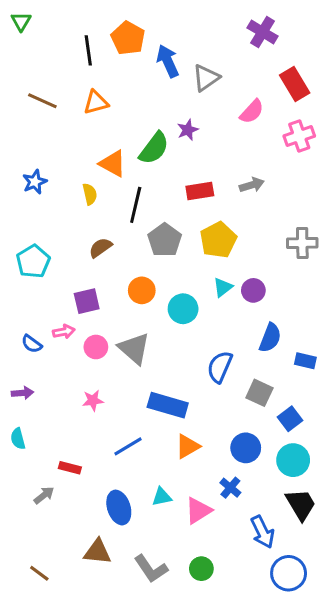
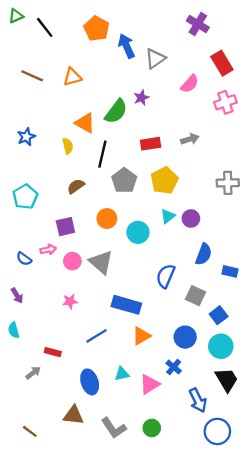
green triangle: (21, 21) -> (16, 16), turned 35
black line: (88, 50) -> (45, 27), moved, turned -30
purple arrow: (22, 393) -> (17, 296), turned 63

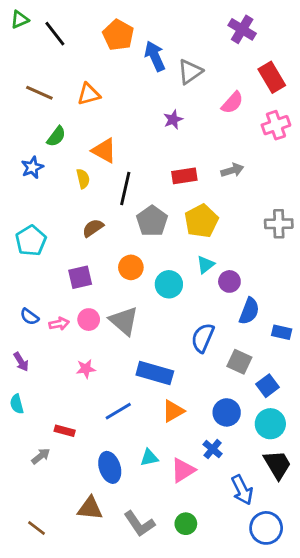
green semicircle: (116, 111) -> (56, 136), moved, size x0.7
purple circle: (191, 219) -> (229, 281), moved
pink arrow: (48, 250) -> (59, 324), moved

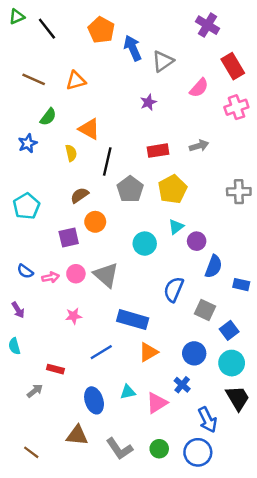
orange circle: (131, 267) -> (95, 222), moved
blue circle: (266, 528) -> (198, 452), moved

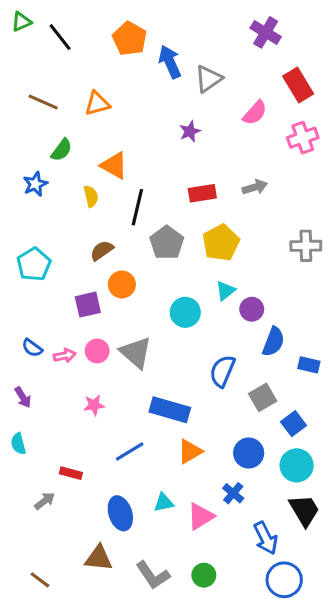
gray square: (205, 310) -> (263, 397), turned 35
blue circle: (198, 452) -> (284, 580), moved

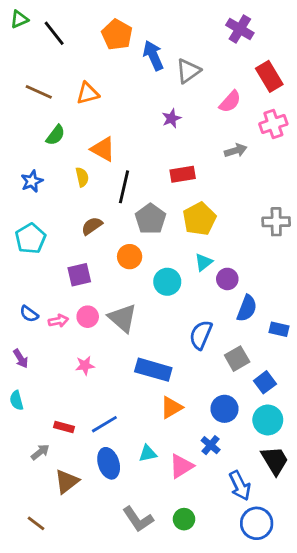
blue star: (35, 184) -> (32, 181), moved
gray arrow: (255, 187) -> (236, 150), moved
orange circle: (122, 284) -> (130, 257), moved
blue line: (130, 451) -> (104, 424), moved
brown triangle: (99, 558) -> (67, 481), moved, turned -44

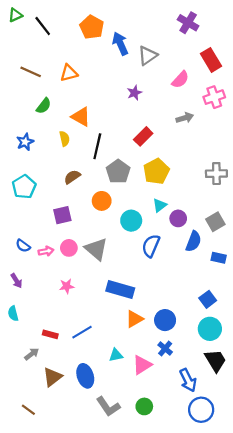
red rectangle: (183, 174) -> (143, 136), turned -36
blue semicircle: (201, 335) -> (151, 246), moved
gray square: (237, 359) -> (215, 222), moved
blue circle: (225, 409) -> (165, 320), moved
blue ellipse: (109, 463) -> (85, 376), moved

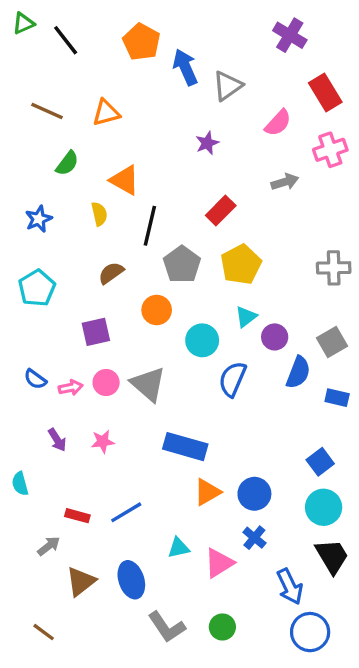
purple arrow: (16, 281) -> (57, 440), moved

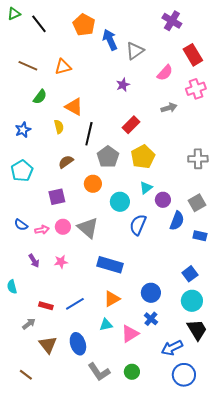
orange triangle: (207, 492) -> (112, 299), moved
brown triangle: (81, 581) -> (48, 345), turned -30
blue arrow: (290, 587) -> (172, 348), turned 90

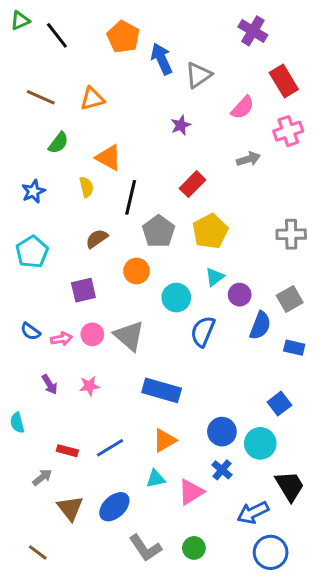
cyan circle: (192, 301) -> (260, 443), moved
blue ellipse: (78, 344) -> (114, 507), turned 65

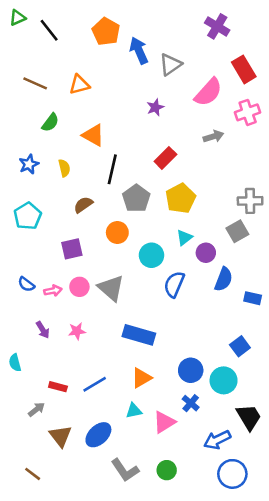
pink semicircle: (243, 108) -> (208, 92), size x1.4
yellow semicircle: (86, 187) -> (64, 168), moved
gray square: (290, 299) -> (237, 231), moved

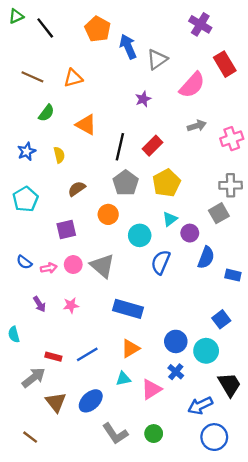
pink cross: (248, 112) -> (232, 139), moved
black line: (112, 169) -> (120, 147), moved
gray arrow: (36, 409) -> (34, 378), size x1.5

